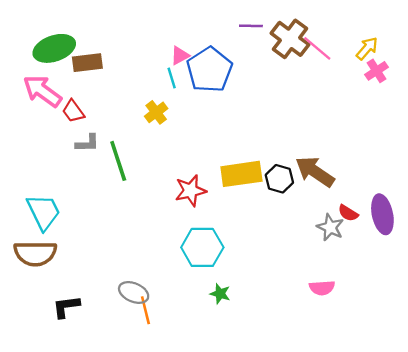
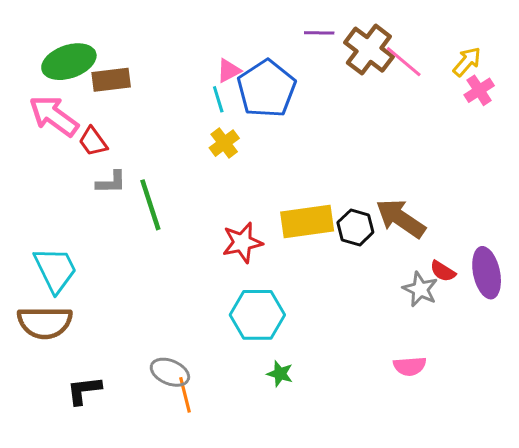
yellow cross: (156, 112) -> (224, 143), moved

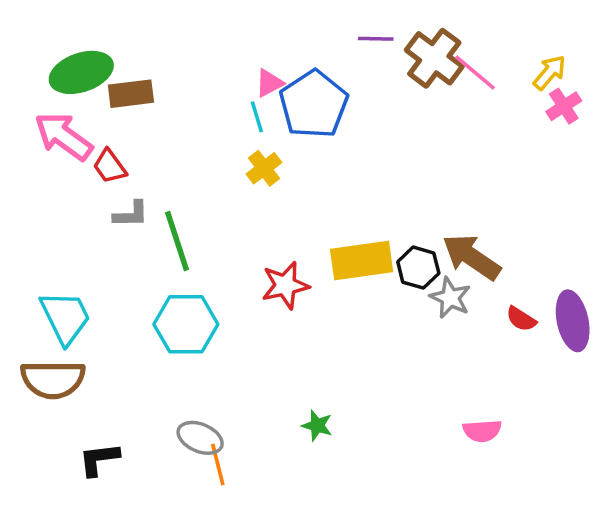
gray star: (420, 289) -> (450, 298), moved
cyan hexagon: (257, 315) -> (186, 324), moved
green star: (280, 374) -> (317, 425), moved

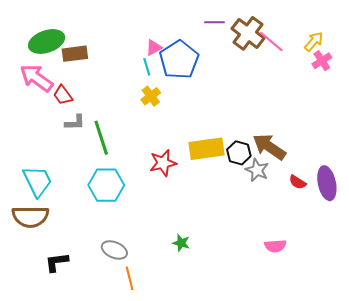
orange line: (218, 464) -> (130, 278), moved

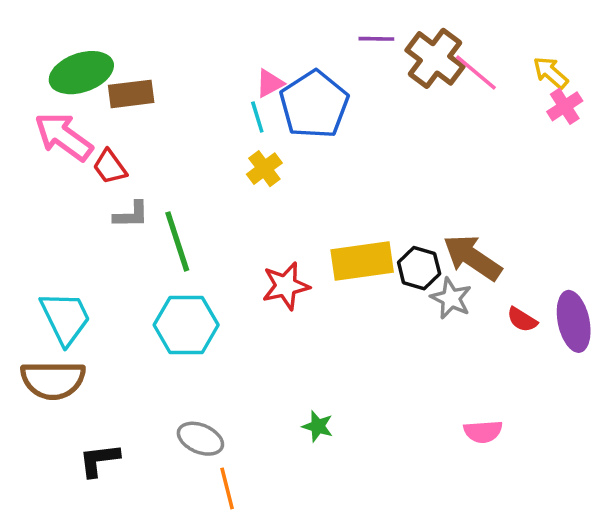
yellow arrow: (314, 41) -> (551, 73), turned -90

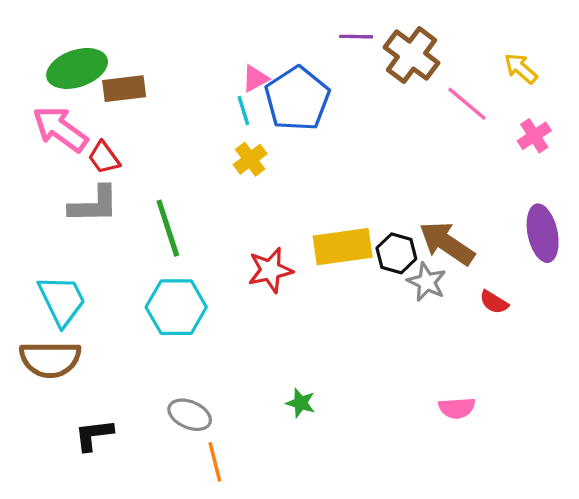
pink line: (476, 73) -> (467, 104), moved
pink cross: (565, 106) -> (534, 136), moved
gray L-shape: (131, 215) -> (94, 205), moved, size x1.5
purple ellipse: (574, 321) -> (543, 233), moved

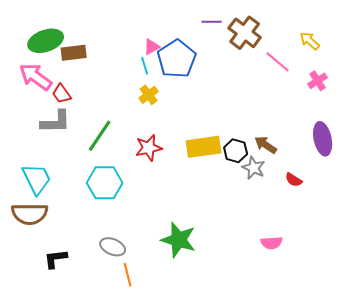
green line: (168, 228) -> (100, 136), turned 52
brown arrow: (447, 243) -> (266, 145), size x0.7
red star: (270, 270) -> (149, 148), moved
green star: (301, 403) -> (179, 240), size x2.0

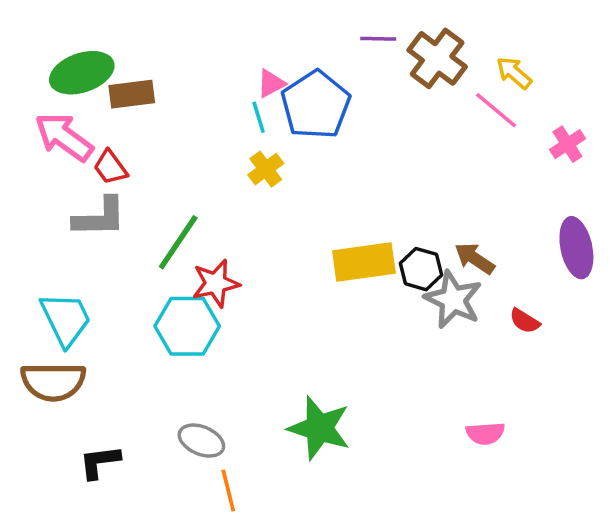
yellow arrow: (310, 41) -> (514, 73), moved
red star: (149, 148) -> (216, 283), moved
gray star: (254, 168) -> (453, 299), size x1.4

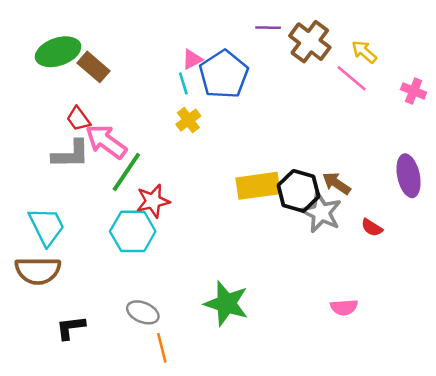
brown rectangle: (132, 94) -> (93, 67), turned 48
pink arrow: (64, 137) -> (106, 142), moved
pink cross: (567, 144) -> (414, 91), moved, turned -35
black hexagon: (421, 269) -> (298, 191), size x1.4

